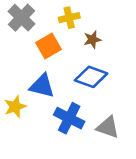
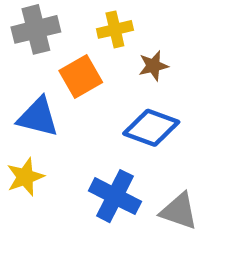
gray cross: (21, 18) -> (36, 29), turned 32
blue triangle: (42, 86) -> (38, 117), moved

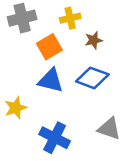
blue triangle: (38, 117) -> (51, 80), moved
blue cross: (115, 196) -> (55, 138), moved

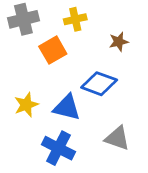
brown star: (94, 40) -> (119, 42), moved
blue triangle: (51, 80) -> (67, 108), moved
yellow star: (16, 108) -> (26, 105), moved

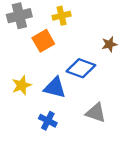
brown star: (119, 42) -> (109, 44), moved
blue cross: (58, 148) -> (48, 121), size x0.7

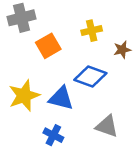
yellow cross: (62, 16) -> (92, 31), moved
yellow star: (22, 85) -> (24, 96), size x1.4

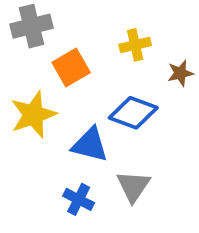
yellow star: (24, 96) -> (33, 115), moved
gray triangle: (107, 126) -> (133, 186), moved, turned 45

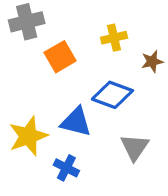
yellow star: (33, 115) -> (28, 136), moved
gray triangle: (133, 186) -> (135, 147), moved

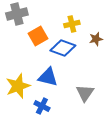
blue diamond: (112, 95) -> (63, 48), moved

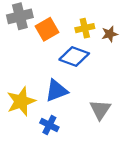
orange square: (38, 36) -> (47, 29), moved
brown star: (96, 39) -> (110, 34), moved
blue triangle: (48, 77) -> (56, 91), turned -35

